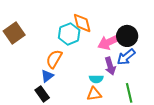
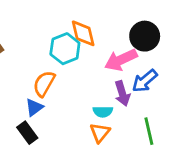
black circle: (127, 36) -> (145, 36), moved
orange triangle: (94, 94) -> (100, 133), turned -42

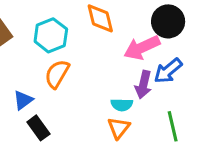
cyan hexagon: (65, 49) -> (51, 35), moved
purple arrow: (122, 93) -> (143, 85), turned 30
blue triangle: (34, 107) -> (23, 100), moved

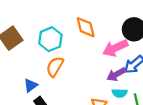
purple arrow: (143, 85) -> (116, 74), turned 48
cyan semicircle: (122, 105) -> (120, 93), moved

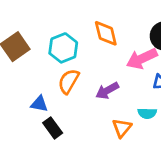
purple arrow: (116, 74) -> (107, 91), moved
blue triangle: (31, 85) -> (39, 104), turned 48

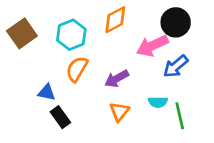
orange diamond: (106, 33) -> (115, 20), turned 76
orange triangle: (122, 128) -> (119, 112), moved

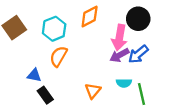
pink arrow: (152, 46) -> (119, 38), turned -55
purple arrow: (117, 79) -> (119, 55), moved

